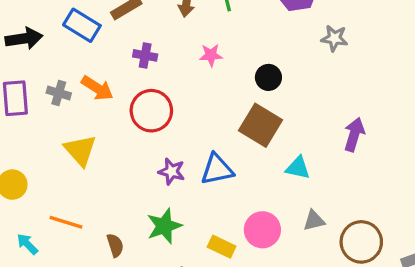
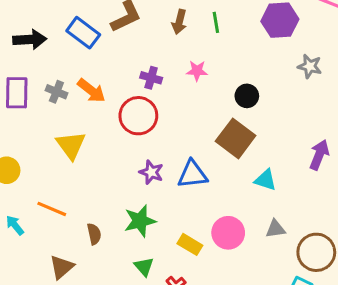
purple cross: (145, 55) -> (151, 78), moved

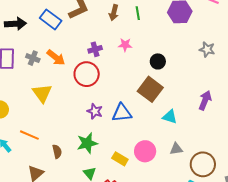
gray star: (310, 66) -> (207, 49), moved
purple cross: (151, 78) -> (95, 49), turned -32

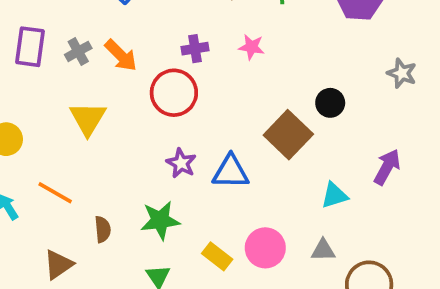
gray cross: (33, 58) -> (78, 51), turned 32
black circle: (158, 61) -> (330, 103), moved
cyan triangle: (170, 117) -> (334, 195), moved, turned -42

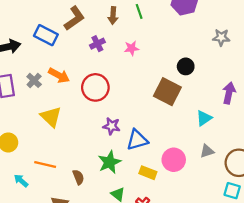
purple cross: (195, 49) -> (97, 44), moved
blue triangle: (231, 172) -> (137, 140), moved

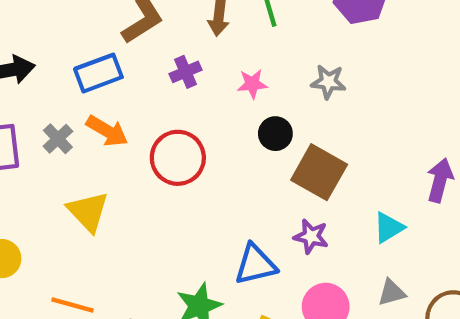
blue rectangle: (46, 35) -> (98, 73), moved, turned -50
gray star: (221, 37) -> (328, 82), moved
black circle: (186, 66) -> (275, 134), moved
purple star: (112, 126) -> (311, 236), moved

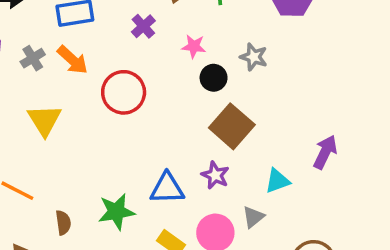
purple cross: (185, 72) -> (143, 26), turned -30
black circle: (275, 134) -> (214, 78), moved
gray triangle: (392, 293) -> (253, 217), moved, turned -35

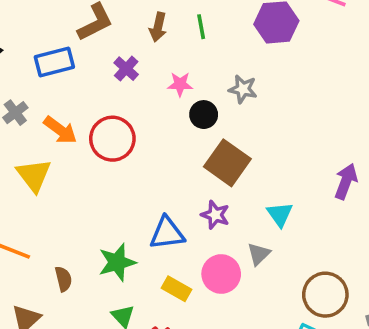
orange arrow: (73, 60) -> (60, 130), moved
purple arrow: (325, 152) -> (346, 181), moved
cyan triangle: (277, 181) -> (280, 214), turned -40

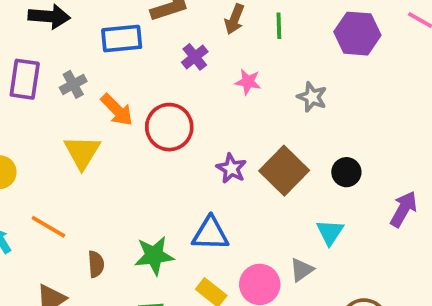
black circle: (204, 115) -> (346, 172), moved
purple star: (215, 215) -> (231, 168), moved

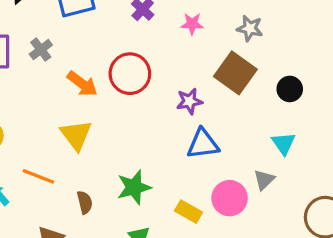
orange arrow: (117, 110) -> (82, 84), moved
yellow triangle: (82, 152) -> (76, 135), moved
purple star: (231, 168) -> (189, 101), turned -30
brown square: (284, 171) -> (235, 73), moved
blue triangle: (210, 234) -> (203, 144), moved

